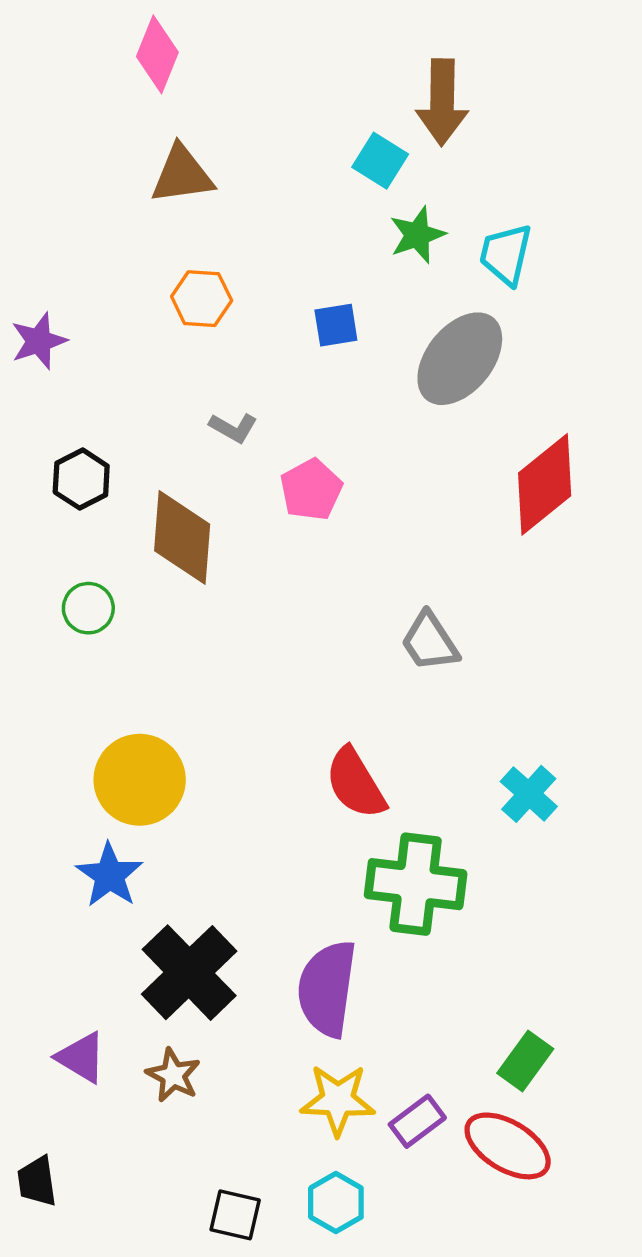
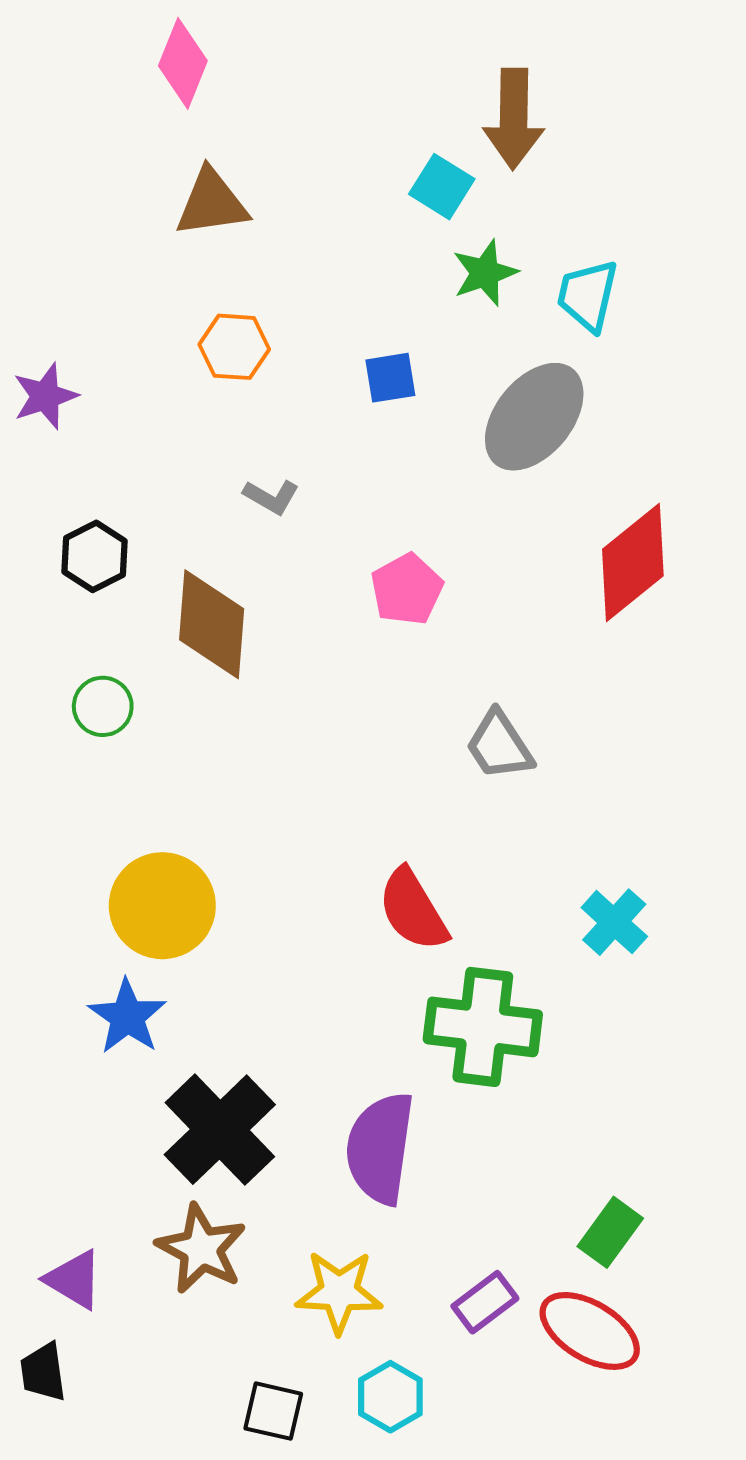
pink pentagon: (311, 490) -> (407, 589), moved
purple triangle: (81, 1057) -> (74, 1280), moved
brown star: (173, 1075) -> (201, 1249), size x1.4
yellow star: (338, 1100) -> (339, 1292), moved

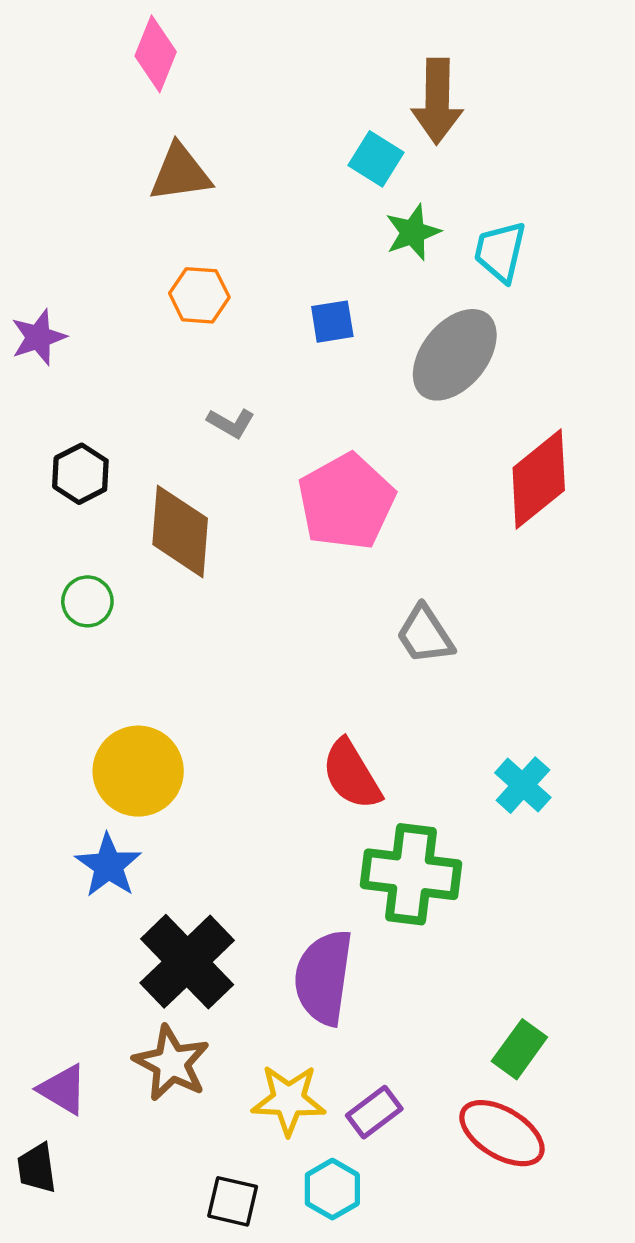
pink pentagon: (407, 589) -> (346, 502), size x1.6
purple rectangle: (485, 1302) -> (374, 1112), moved

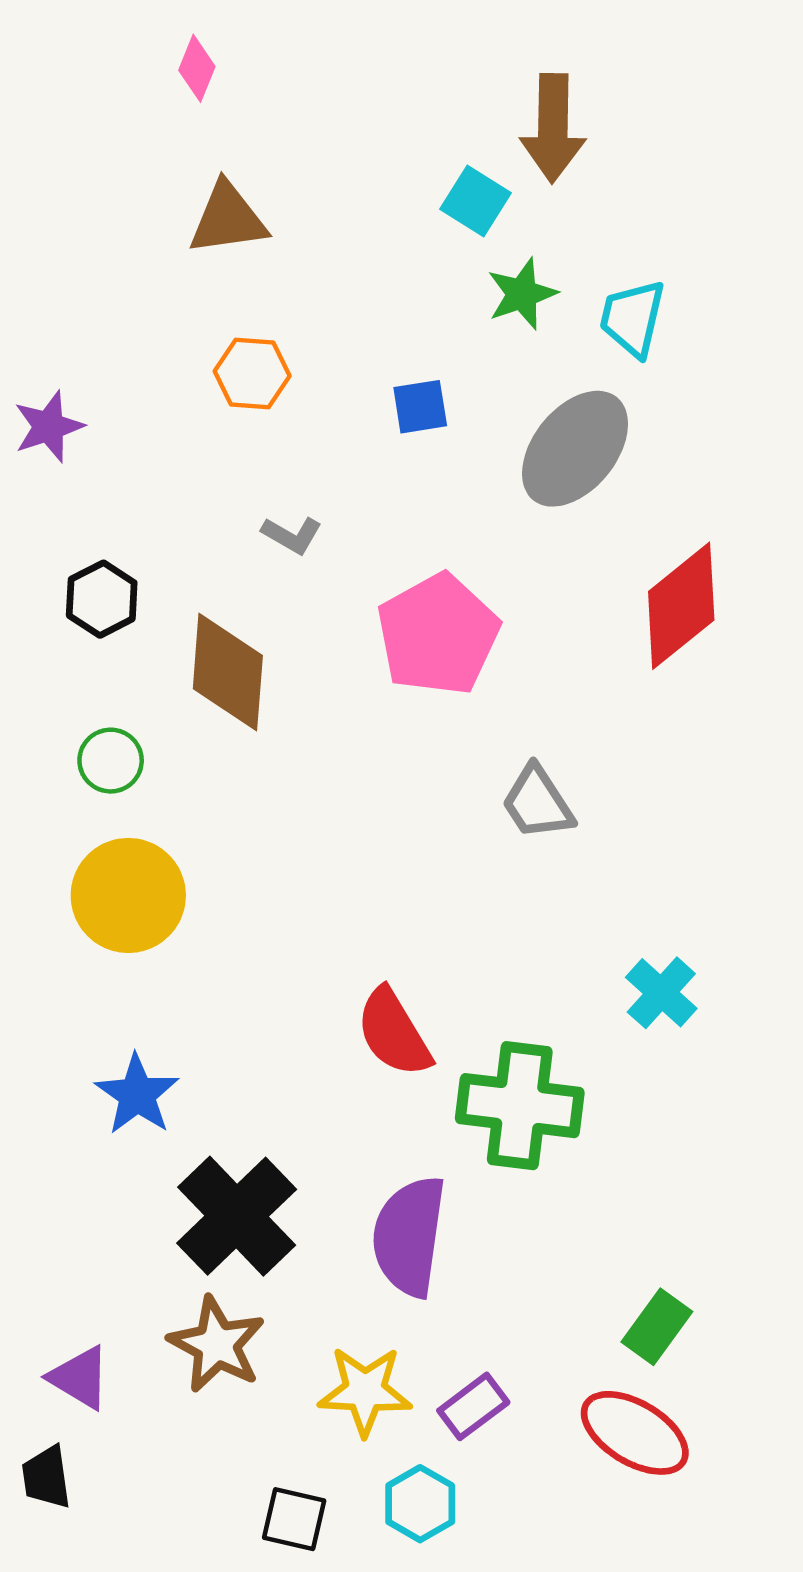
pink diamond: (156, 54) -> (197, 68), size x0.7
yellow circle: (138, 771) -> (128, 895), moved
red semicircle: (352, 775) -> (394, 1033), moved

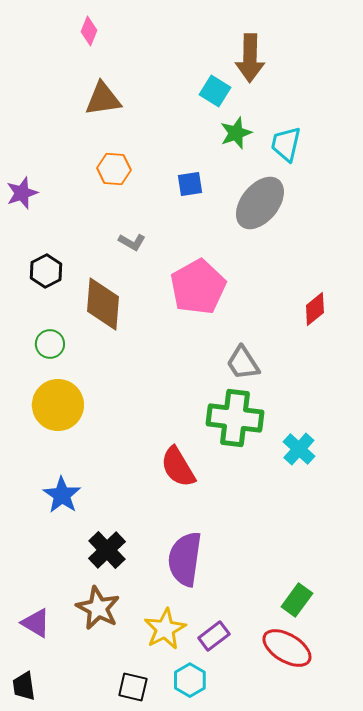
red diamond: (681, 606) -> (315, 309), moved, size x0.6
green cross: (520, 1106) -> (235, 418), moved
black cross: (237, 1216) -> (107, 550), size x0.7
yellow star: (365, 1391) -> (165, 629), turned -30
black trapezoid: (46, 1477) -> (24, 686), moved

